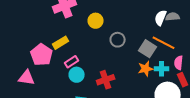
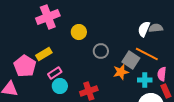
orange star: (146, 69) -> (121, 72), moved

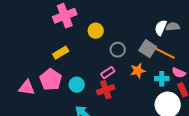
gray square: (131, 60) -> (148, 49), moved
pink pentagon: (25, 66) -> (51, 80), moved
pink rectangle: (55, 73) -> (108, 73), moved
pink semicircle: (162, 74) -> (179, 73), turned -72

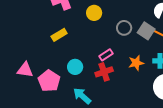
gray circle: (118, 50) -> (124, 28), moved
orange star: (138, 71) -> (136, 63), moved
pink pentagon: (51, 80) -> (49, 81), moved

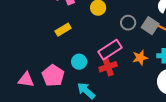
pink rectangle: (106, 55) -> (110, 50), size x1.6
pink triangle: (25, 70) -> (26, 80), moved

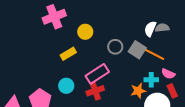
yellow rectangle: (63, 30) -> (68, 54), moved
orange star: (140, 58) -> (138, 91), moved

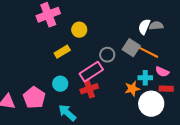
gray circle: (115, 47) -> (107, 55), moved
red rectangle: (172, 91) -> (166, 89), turned -64

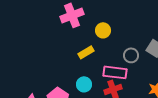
pink rectangle: (91, 72) -> (115, 72), turned 40

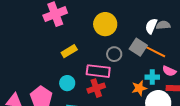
yellow circle: (103, 30) -> (105, 24), moved, size x1.5

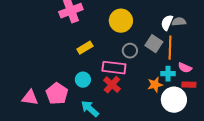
orange line: (154, 51) -> (170, 48), turned 65
red cross: (96, 88) -> (112, 85), turned -30

